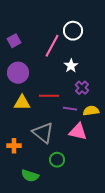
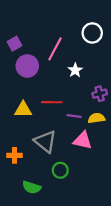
white circle: (73, 31) -> (92, 33), moved
purple circle: (18, 73) -> (27, 66), moved
purple cross: (82, 88) -> (100, 94), moved, turned 32

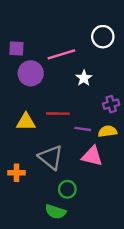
purple square: (15, 44) -> (16, 48), turned 32
pink line: (55, 49) -> (61, 54), turned 45
green semicircle: (32, 187) -> (55, 212), moved

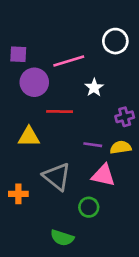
red line: (58, 114) -> (60, 111), moved
green circle: (67, 189) -> (89, 207), moved

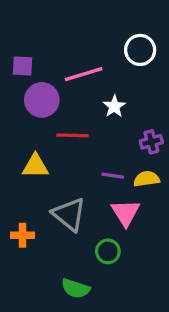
pink triangle: (103, 175) -> (126, 213), turned 45

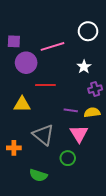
white star: (114, 106) -> (84, 67), moved
green semicircle: (76, 288) -> (38, 175), moved

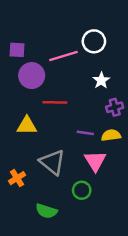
white circle: (88, 31) -> (94, 41), moved
orange cross: (14, 148) -> (17, 178), turned -32

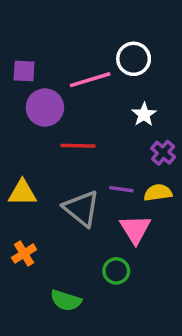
purple cross: (115, 107) -> (163, 153), turned -35
yellow triangle: (27, 126) -> (22, 193), moved
gray triangle: (52, 162) -> (81, 208), moved

